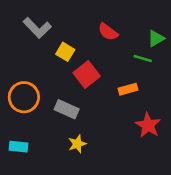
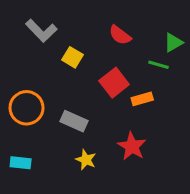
red square: (87, 75) -> (114, 83), moved
red star: (148, 125) -> (132, 146), moved
yellow star: (77, 144) -> (86, 160), turned -30

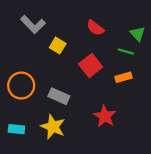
green triangle: (173, 43) -> (138, 34), turned -42
orange rectangle: (142, 99) -> (124, 77), moved
yellow star: (86, 160) -> (53, 127), moved, size x1.5

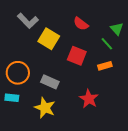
yellow square: (58, 46) -> (49, 39), size x1.5
green line: (126, 51) -> (107, 44), turned 32
red square: (91, 66) -> (77, 56), turned -30
cyan rectangle: (16, 129) -> (12, 98), moved

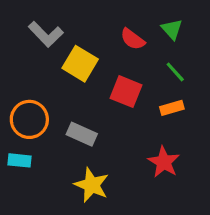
green triangle: (117, 29) -> (172, 29), moved
red star: (89, 99) -> (164, 162), moved
yellow star: (45, 108) -> (92, 185), moved

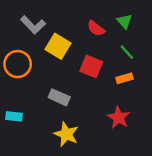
orange circle: (29, 119) -> (18, 64), moved

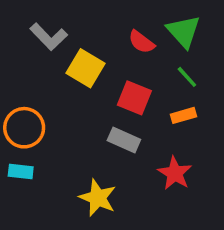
green triangle: (125, 21) -> (183, 31), size x1.5
orange circle: (18, 64) -> (24, 128), moved
gray rectangle: (59, 97) -> (124, 140), moved

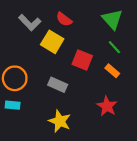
red semicircle: (141, 42) -> (64, 19), moved
orange rectangle: (183, 115) -> (112, 71), turned 56
gray rectangle: (124, 140) -> (58, 85), moved

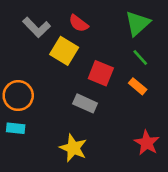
green triangle: (112, 19) -> (138, 23), turned 30
gray rectangle: (58, 85) -> (85, 103), moved
red star: (107, 106) -> (147, 143), moved

